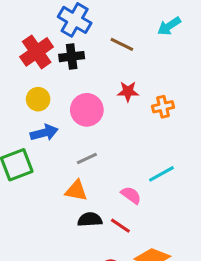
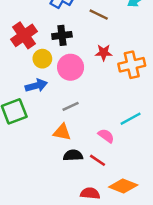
red cross: (37, 52) -> (24, 35), moved
black cross: (72, 57) -> (62, 35), moved
yellow circle: (38, 99) -> (42, 59), moved
orange cross: (163, 107) -> (132, 65), size x1.5

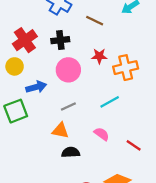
yellow circle: (42, 59) -> (15, 66), moved
cyan line: (131, 119) -> (110, 102), moved
red line: (97, 160) -> (134, 145), moved

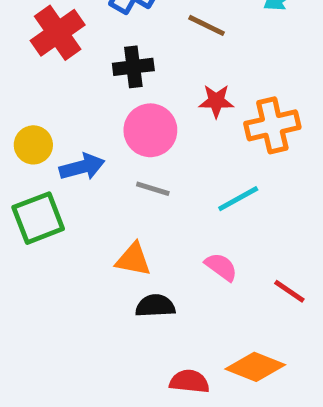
red cross: (25, 40) -> (58, 33), moved
yellow circle: (15, 66) -> (33, 145), moved
gray line: (68, 106) -> (153, 189), moved, turned 42

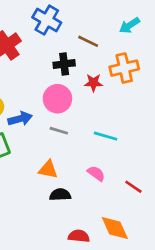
black cross: (133, 67) -> (64, 64), moved
orange cross: (272, 125) -> (124, 68), moved
cyan line: (238, 199) -> (105, 136), turned 45
orange diamond: (255, 367) -> (115, 228), turned 44

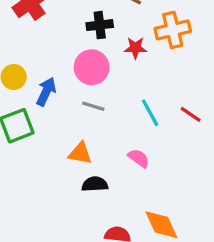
blue arrow: (20, 119) -> (46, 92), turned -50
cyan line: (105, 136) -> (150, 113), turned 45
red line: (133, 187) -> (191, 114), moved

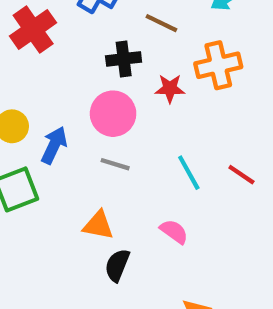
black semicircle: (95, 184) -> (117, 265), turned -65

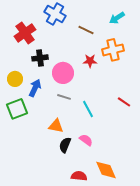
black cross: (124, 59) -> (40, 58), moved
cyan line: (189, 173) -> (88, 109), moved
pink semicircle: (174, 232) -> (86, 140), moved

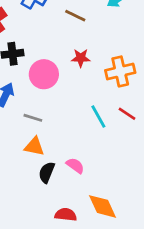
orange cross: (113, 50) -> (120, 72), moved
gray line: (64, 97) -> (33, 118), moved
cyan line: (88, 109) -> (98, 116), moved

